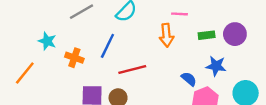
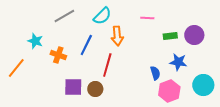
orange arrow: (166, 35) -> (117, 36), moved
red line: (132, 69) -> (107, 65), turned -60
blue semicircle: (189, 79) -> (155, 73), turned 32

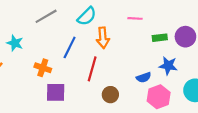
orange cross: (58, 55) -> (43, 68), moved
blue semicircle: (155, 73) -> (144, 77), turned 88
brown circle: (95, 89) -> (110, 95), moved

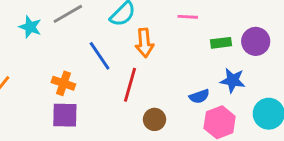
cyan star: (15, 43) -> (30, 27), moved
blue line: (70, 47) -> (100, 56), turned -60
purple square: (56, 92) -> (65, 115), moved

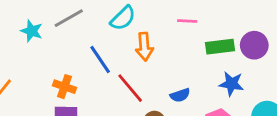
green rectangle: (221, 43) -> (220, 47), size x1.4
red line: (130, 85) -> (130, 88), turned -56
blue semicircle: (199, 96) -> (180, 95), moved

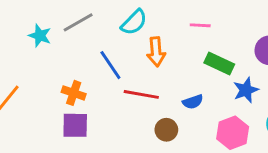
green rectangle: (220, 47) -> (219, 64), moved, turned 32
blue star: (231, 84) -> (246, 90), turned -30
red line: (130, 88) -> (141, 94), turned -40

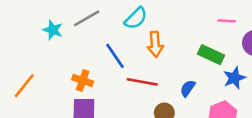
pink line: (200, 25) -> (227, 21), moved
blue semicircle: (193, 102) -> (188, 88), turned 144

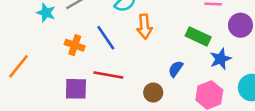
orange cross: (83, 81) -> (75, 45), moved
red line: (142, 82) -> (108, 75), moved

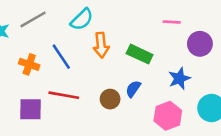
green rectangle: (198, 36) -> (140, 54), moved
brown circle: (153, 93) -> (110, 99), moved

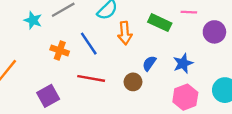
green rectangle: (140, 54) -> (160, 23), moved
blue star: (179, 78) -> (183, 63), moved
blue semicircle: (133, 89) -> (149, 63), moved
purple square: (30, 109) -> (48, 96), moved, turned -30

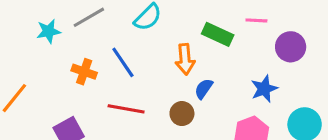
cyan star: (33, 20) -> (48, 31), turned -30
orange arrow: (125, 33) -> (185, 59), moved
blue star: (183, 63) -> (264, 89), moved

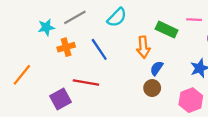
orange cross: (84, 72) -> (66, 47), moved, turned -35
red line: (126, 109) -> (86, 82), moved
brown circle: (182, 114) -> (152, 88), moved

